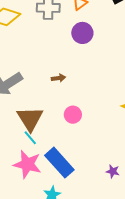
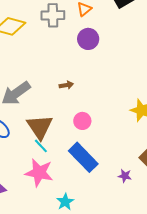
blue rectangle: (59, 163) -> (83, 157), moved

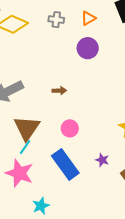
gray cross: (53, 15) -> (56, 20), size x0.7
cyan line: (41, 146) -> (25, 147), turned 70
purple star: (125, 176) -> (102, 160), moved

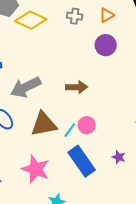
brown arrow: (59, 91) -> (77, 87), size x1.5
brown triangle: (27, 128) -> (44, 124), turned 44
cyan line: (25, 147) -> (70, 130), moved

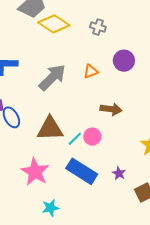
orange triangle: (107, 15) -> (91, 71), moved
gray arrow: (26, 87) -> (52, 77), moved, turned 152
brown arrow: (77, 87) -> (111, 109), moved
blue rectangle: (82, 161) -> (82, 171), turned -32

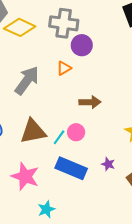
gray cross: (98, 27) -> (64, 23), size x1.8
purple circle: (124, 61) -> (82, 45), moved

